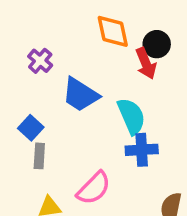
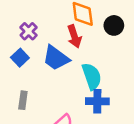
red arrow: (146, 63) -> (74, 36), moved
blue square: (31, 128) -> (20, 58), moved

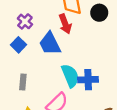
blue trapezoid: (56, 58) -> (50, 44), turned 30
cyan semicircle: (92, 76) -> (70, 76), moved

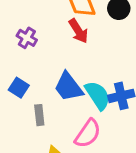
blue trapezoid: (50, 44) -> (68, 87), moved
blue square: (19, 45) -> (19, 88), moved

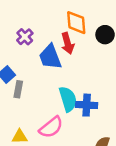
blue trapezoid: (68, 87) -> (50, 57), moved
gray rectangle: (39, 115) -> (18, 89), moved

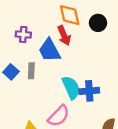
purple cross: (25, 37) -> (23, 34), turned -35
gray rectangle: (18, 89) -> (31, 71), moved

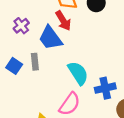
purple cross: (23, 34) -> (21, 26), turned -35
blue cross: (89, 91) -> (105, 88), moved

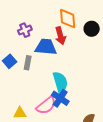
blue trapezoid: (50, 38) -> (46, 47), turned 115
blue cross: (105, 88) -> (60, 98), moved, turned 30

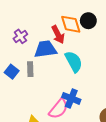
orange diamond: (68, 19) -> (71, 24), moved
cyan semicircle: (60, 82) -> (74, 62), moved

